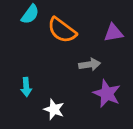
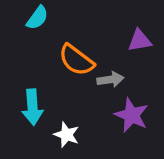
orange semicircle: (62, 30) -> (76, 60), moved
cyan arrow: (26, 87) -> (32, 107), size x1.5

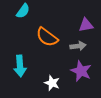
gray arrow: (110, 80) -> (78, 46), moved
white star: (67, 135) -> (52, 83), moved

